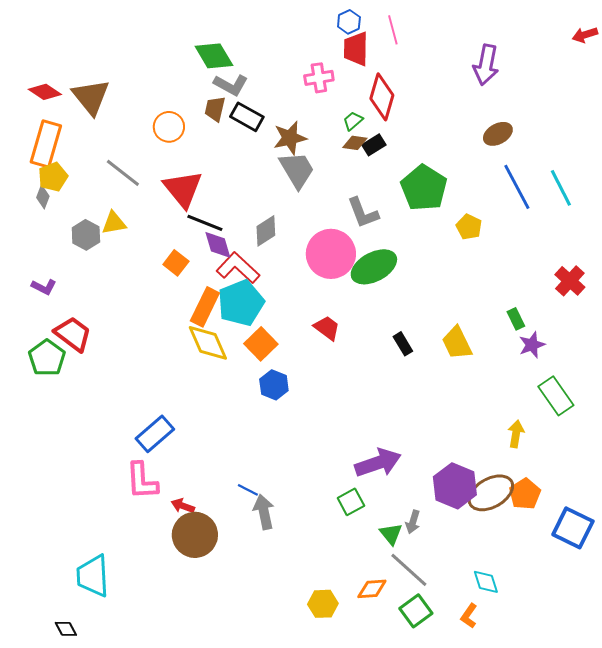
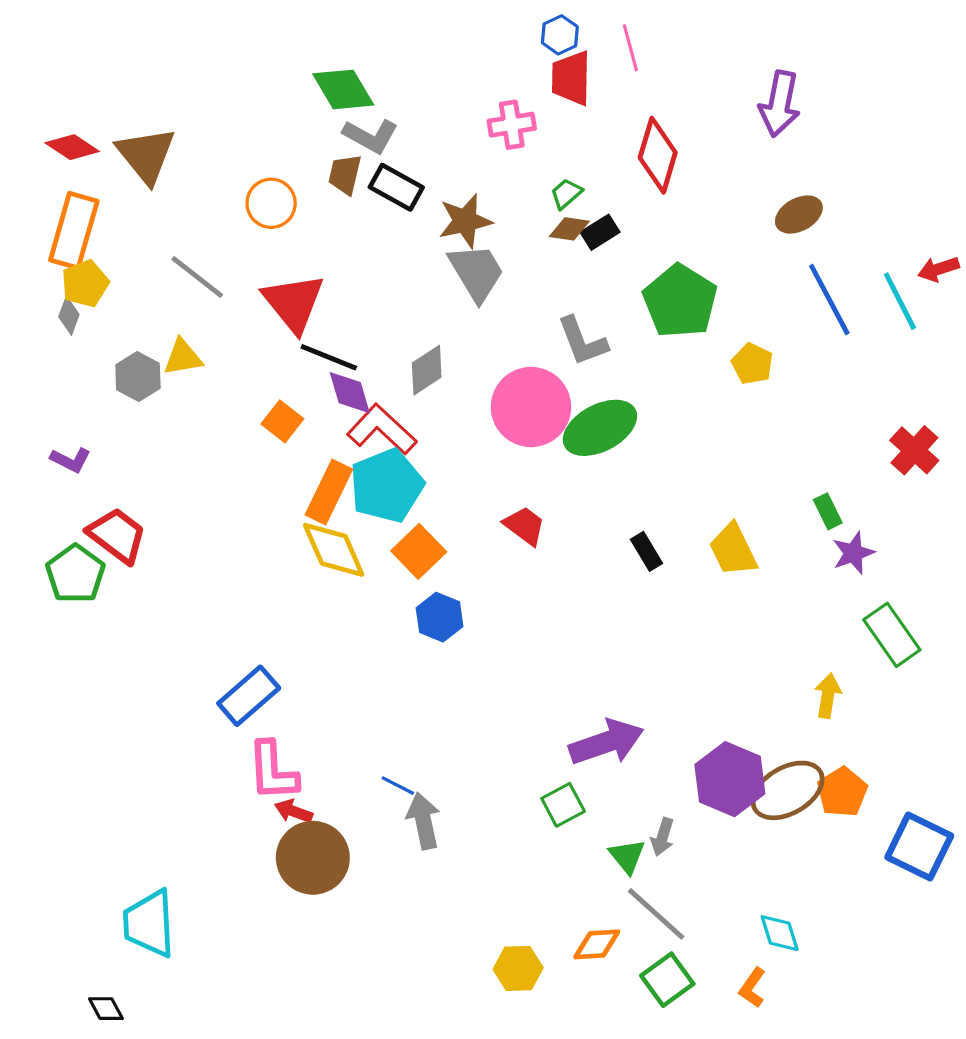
red arrow: (585, 35) -> (938, 269), moved
red diamond: (382, 97) -> (658, 155), moved
pink L-shape: (142, 481) -> (273, 771), moved

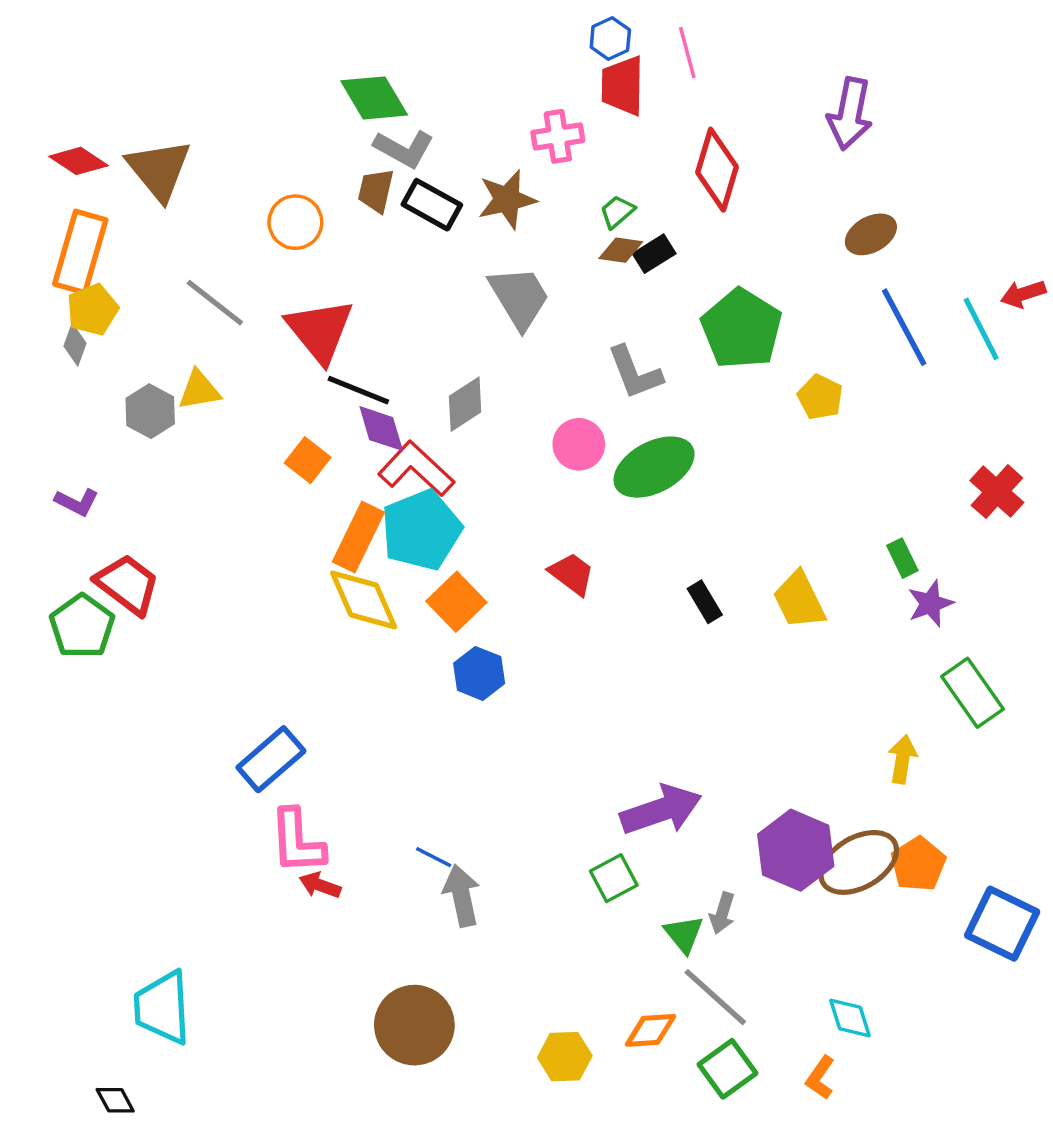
brown star: (465, 221) -> (507, 199), moved
pink circle: (531, 407) -> (579, 444), size x0.6
brown circle: (313, 858) -> (414, 1025), moved

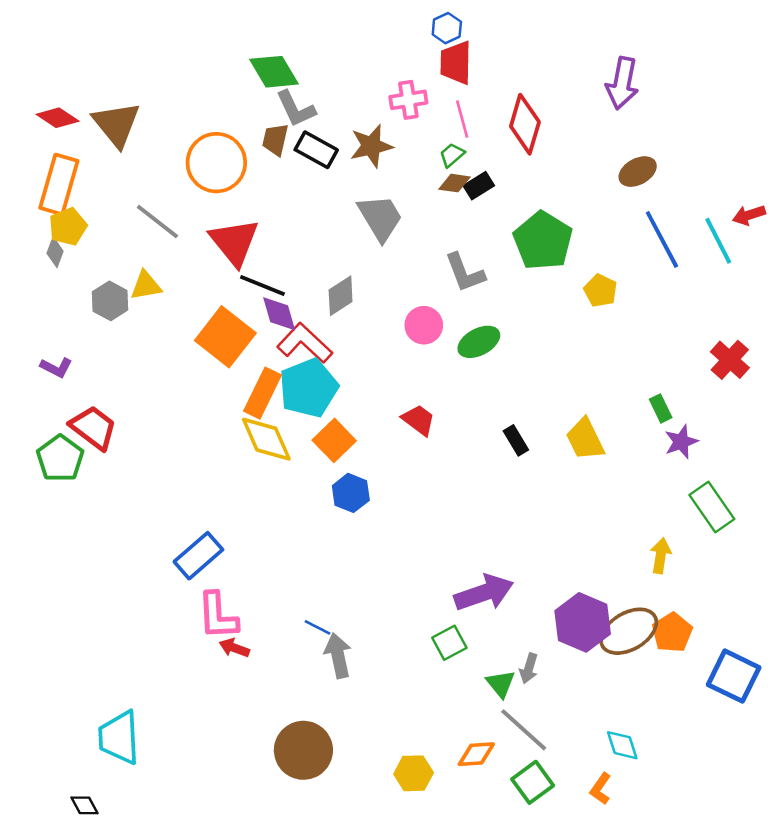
pink line: (687, 52) -> (462, 119), moved
gray L-shape: (404, 149) -> (296, 109), turned 36
orange circle: (295, 222) -> (216, 163), size x1.5
orange square: (308, 460) -> (225, 337), size x1.8
green ellipse: (654, 467) -> (479, 342), size x0.7

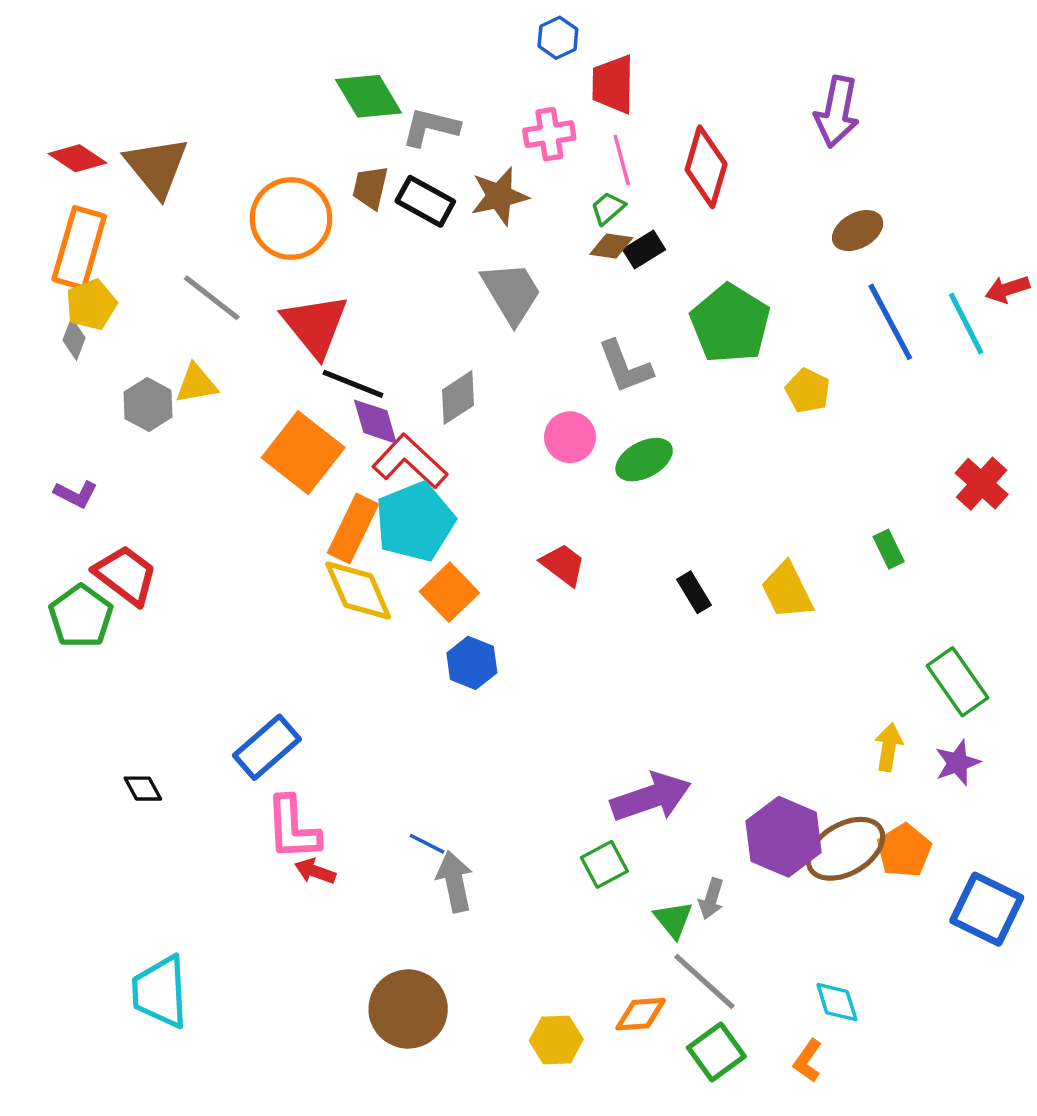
blue hexagon: (447, 28) -> (558, 38), moved
gray L-shape: (296, 109) -> (430, 127), moved, turned 129
purple star: (681, 442) -> (957, 763), moved
black diamond: (84, 805) -> (143, 789), moved

